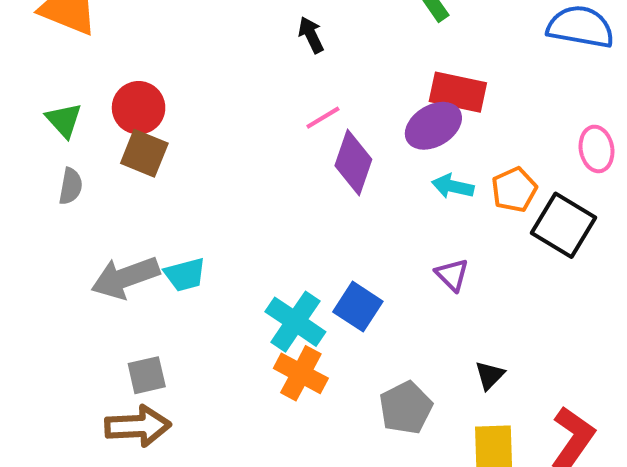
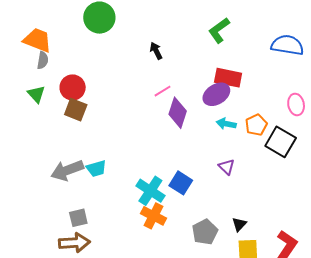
gray semicircle: (71, 186) -> (43, 60), moved
black triangle: (490, 375) -> (239, 224), moved

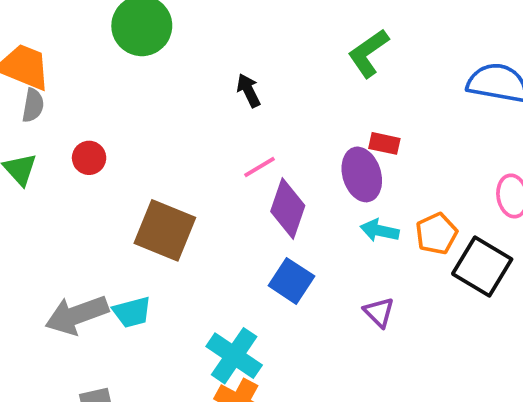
red rectangle: (228, 78) -> (384, 143), size x0.6
red circle: (73, 87) -> (89, 158), size x0.7
purple ellipse: (216, 94) -> (362, 174), turned -76
brown square: (76, 110) -> (165, 230), moved, size x1.4
blue square: (181, 183) -> (291, 281), moved

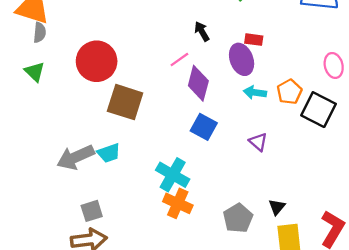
black arrow: (249, 90) -> (202, 31), moved
red circle: (89, 158) -> (97, 61), moved, size x2.0

